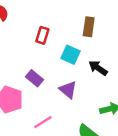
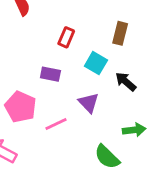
purple rectangle: (34, 78) -> (50, 74), moved, turned -35
pink line: (43, 122) -> (56, 124), moved

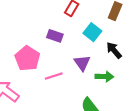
green arrow: (134, 130) -> (104, 77), moved

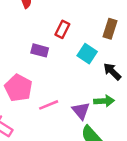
purple rectangle: (55, 36) -> (40, 50), moved
purple triangle: (82, 63) -> (81, 111), moved

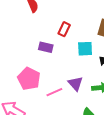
cyan square: (87, 54) -> (85, 49), turned -35
purple triangle: (81, 111) -> (75, 84), moved

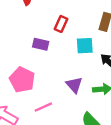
pink line: (54, 92) -> (43, 107), moved

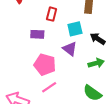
pink pentagon: (22, 80) -> (45, 65), moved
purple triangle: (74, 85) -> (70, 49), moved

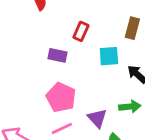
purple triangle: (70, 49) -> (97, 118), moved

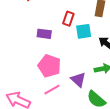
red rectangle: (81, 31) -> (68, 19), moved

